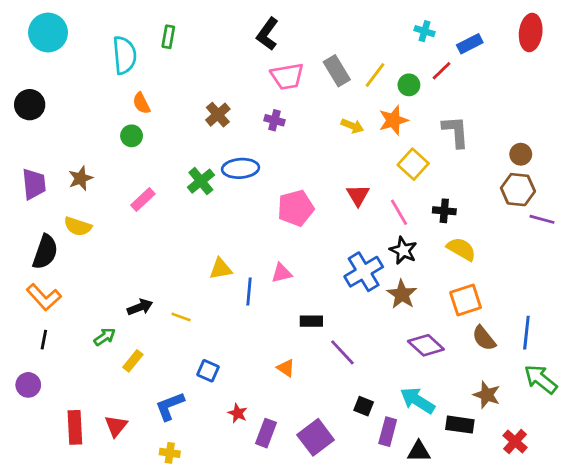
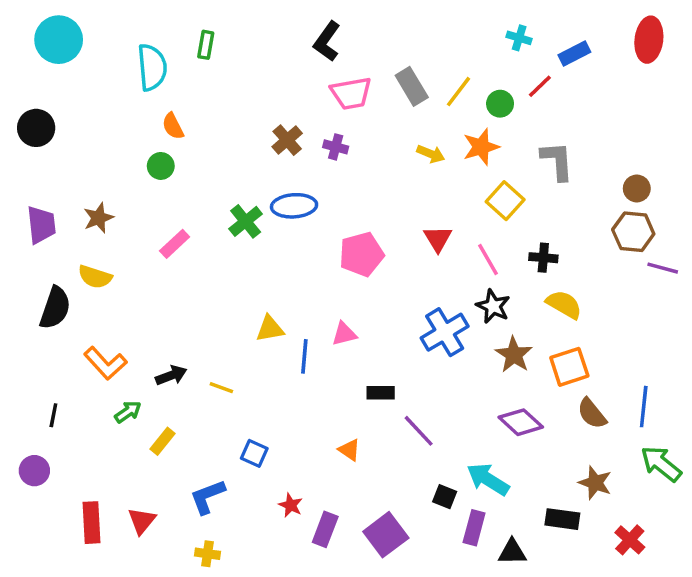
brown cross: (218, 115) -> (287, 140), moved
brown star: (402, 294) -> (514, 355), moved
orange L-shape: (44, 297) -> (105, 363), moved
cyan arrow: (417, 400) -> (488, 479), moved

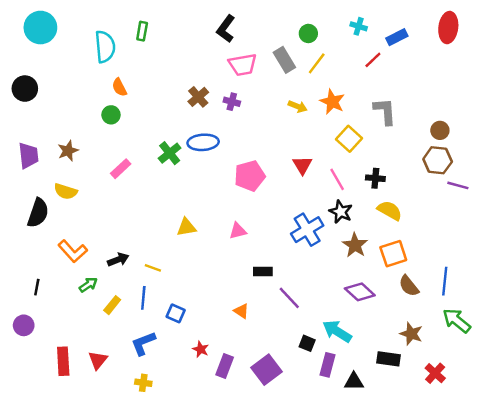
green circle: (500, 104) -> (308, 33), moved
orange star: (481, 147) -> (332, 102), turned -30
blue line: (304, 356) -> (143, 298), moved

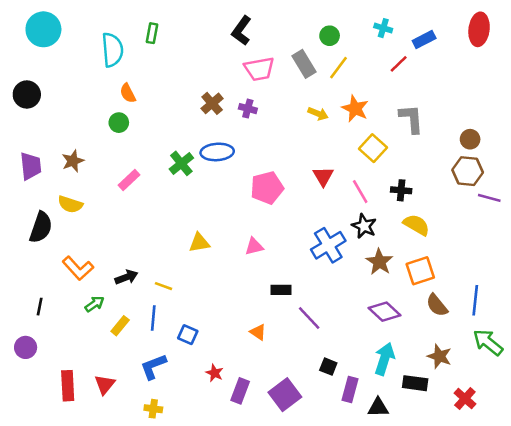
cyan arrow: (337, 331) -> (384, 359), moved, turned 76

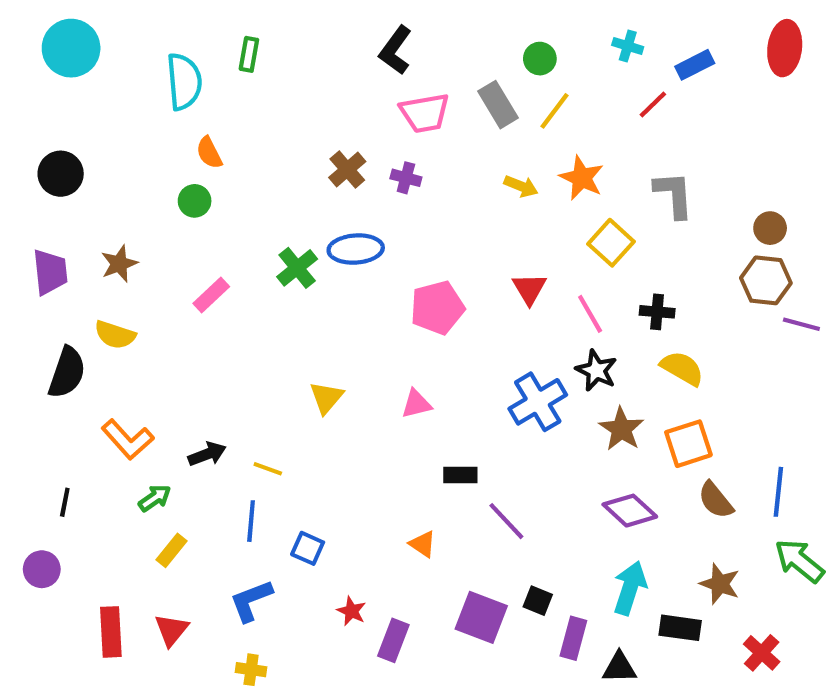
black circle: (27, 94) -> (61, 174), moved
yellow triangle: (199, 243) -> (326, 398), turned -40
yellow rectangle: (120, 326) -> (172, 550), moved
purple square: (285, 395) -> (481, 617), moved, turned -32

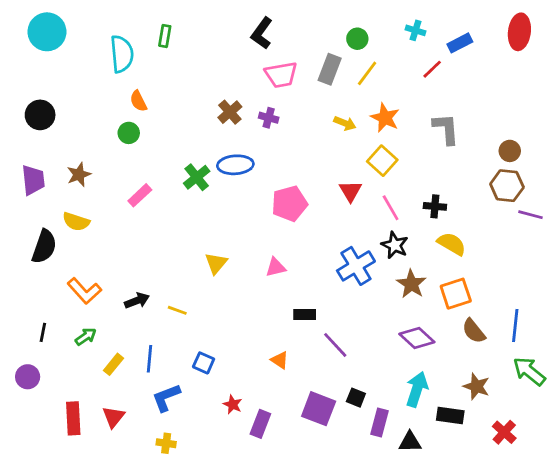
gray rectangle: (498, 105) -> (330, 69), turned 52
yellow square: (611, 243) -> (382, 161), moved
green arrow: (155, 498) -> (86, 337), moved
blue line: (251, 521) -> (150, 359), moved

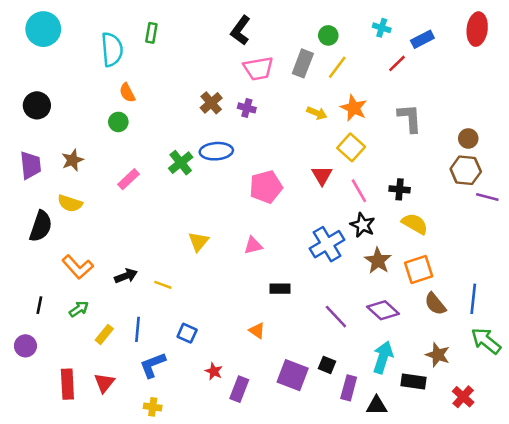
purple line: (335, 345) -> (336, 317), moved

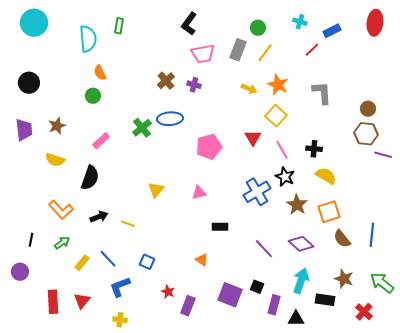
black semicircle: (41, 226) -> (90, 178), moved
blue line: (137, 329) -> (108, 259), turned -48
green arrow: (486, 341) -> (382, 283), moved

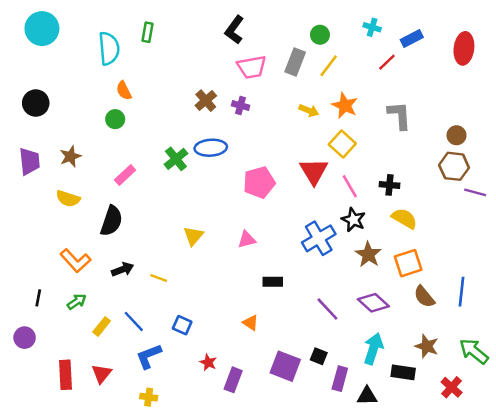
red ellipse: (375, 23) -> (464, 48), moved
red triangle: (253, 138) -> (314, 171), size x1.4

